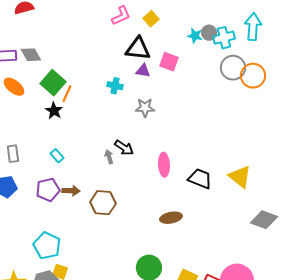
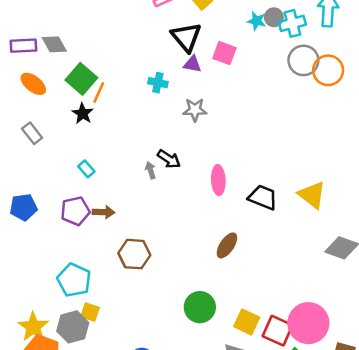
black triangle: (138, 49) -> (186, 37), turned 44
gray rectangle: (13, 154) -> (32, 133), moved, turned -30
brown hexagon: (103, 203) -> (134, 254), moved
brown ellipse: (171, 218) -> (227, 245), turned -45

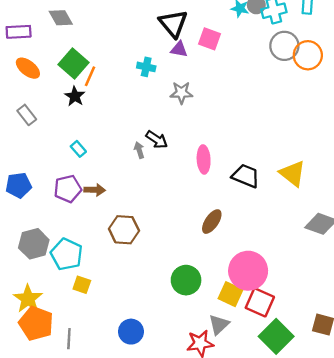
gray diamond: (54, 44) -> (61, 18), moved
pink circle: (308, 323) -> (248, 271), moved
gray hexagon: (73, 327) -> (34, 244), moved

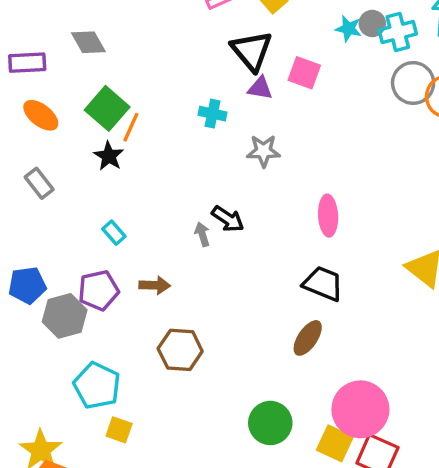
pink ellipse: (204, 159) -> (328, 216), moved
black trapezoid: (246, 176) -> (323, 284), moved
brown arrow: (95, 190) -> (155, 285), moved
gray hexagon: (34, 244) -> (65, 316), moved

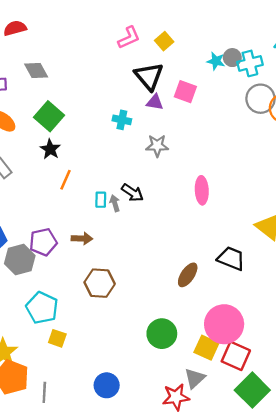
orange line: (131, 127) -> (65, 180), moved
cyan rectangle: (114, 233) -> (101, 200), moved, turned 42
black trapezoid: (323, 284) -> (231, 258), moved

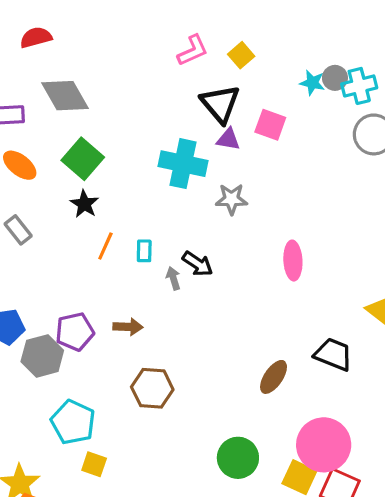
gray diamond: (36, 70) -> (65, 96), size x1.4
cyan cross: (122, 120) -> (183, 164), size x1.8
cyan rectangle: (101, 200) -> (144, 251), moved

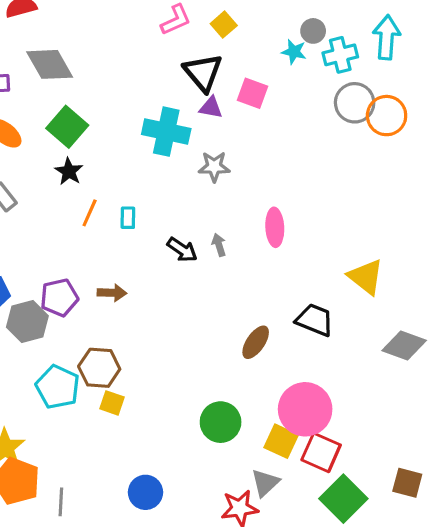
gray circle: (335, 78) -> (313, 31), moved
black arrow: (198, 264) -> (182, 250), moved
gray arrow: (173, 278) -> (219, 245), moved
brown hexagon: (152, 388) -> (99, 368), moved
yellow square: (94, 464) -> (112, 403), moved

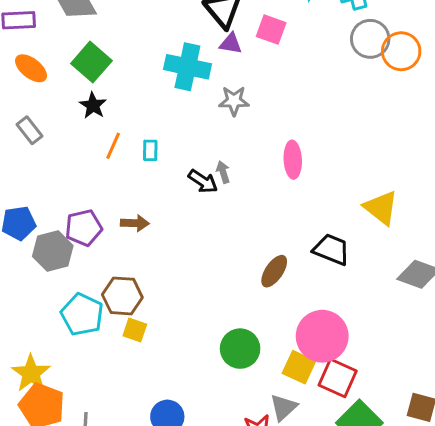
gray arrow: (219, 245) -> (223, 172), moved

